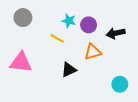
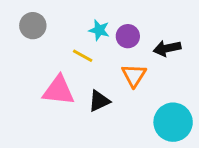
orange triangle: (93, 52) -> (134, 75), turned -42
pink triangle: (21, 62) -> (58, 90), moved
cyan circle: (120, 84) -> (173, 122), size x1.6

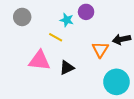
purple circle: (128, 36) -> (86, 12), moved
black arrow: (167, 48) -> (122, 39), moved
orange triangle: (134, 75) -> (100, 49), moved

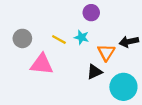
gray circle: (22, 17) -> (22, 38), moved
cyan star: (67, 20) -> (82, 37), moved
black triangle: (67, 68) -> (94, 72), moved

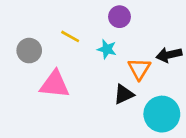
yellow line: (59, 40) -> (70, 36), moved

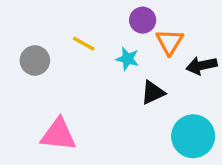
orange triangle: (139, 69) -> (170, 42), moved
pink triangle: (55, 84) -> (58, 135), moved
black triangle: (124, 94) -> (153, 92), moved

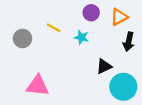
orange triangle: (170, 42) -> (119, 17), moved, turned 30
black arrow: (202, 66) -> (129, 42), turned -66
black triangle: (153, 92) -> (104, 66), moved

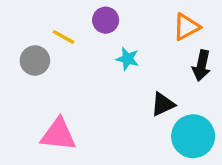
purple circle: (91, 13) -> (106, 20), moved
yellow line: (54, 28) -> (64, 37), moved

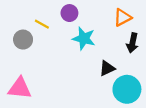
cyan star: (127, 59) -> (84, 38), size x1.5
pink triangle: (58, 135) -> (20, 88), moved

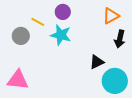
cyan star: (84, 38) -> (61, 35), moved

